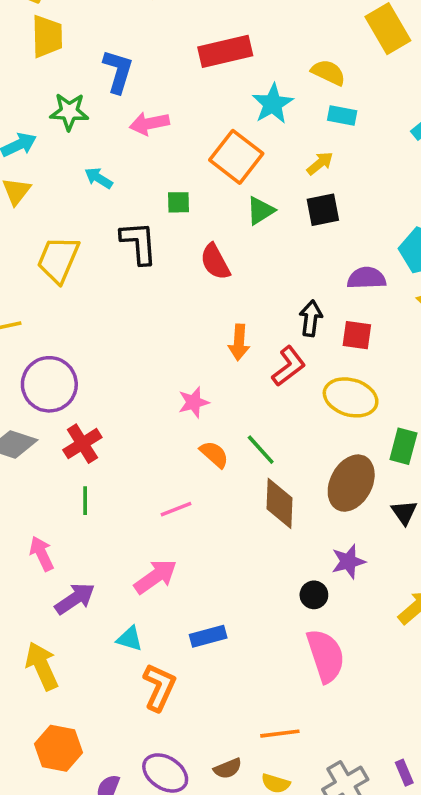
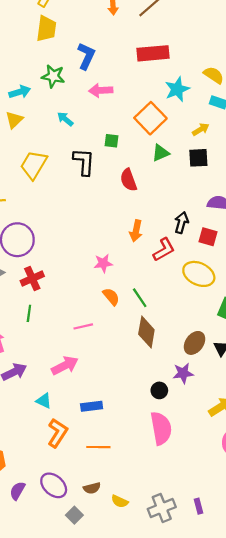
brown ellipse: (351, 483) -> (194, 343), moved, size x0.7
orange line: (280, 734) -> (98, 447), moved

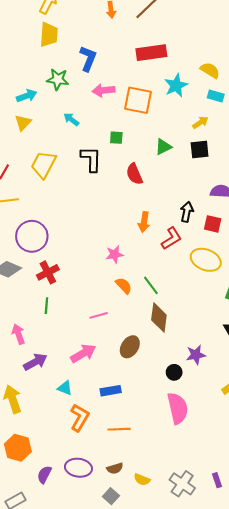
orange square: (150, 118) -> (138, 100), moved, turned -32
brown ellipse: (194, 343) -> (130, 347), moved
purple ellipse: (54, 485) -> (78, 468), turned -30
gray cross: (162, 508) -> (182, 484), turned -30
gray square: (74, 515) -> (111, 496), moved

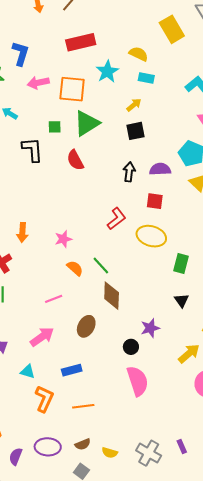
green triangle: (163, 147) -> (87, 123), moved, size x1.6
black arrow: (187, 212) -> (129, 172), moved
orange arrow: (144, 222) -> (22, 233), moved

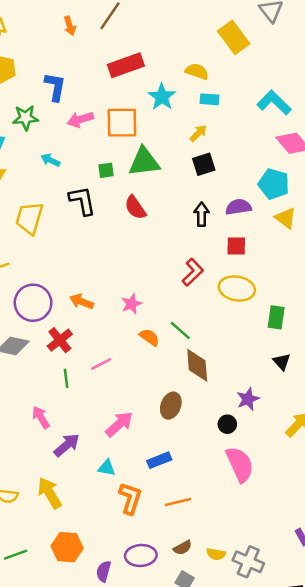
green triangle: (87, 123) -> (144, 162), turned 32
orange arrow: (22, 233) -> (81, 302), turned 114
pink line: (54, 299) -> (101, 364), moved
gray cross: (149, 453) -> (248, 562), moved

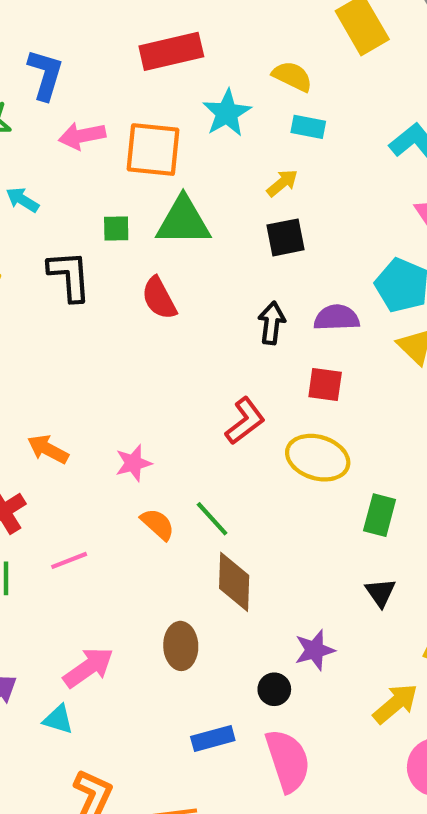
brown ellipse: (171, 406) -> (181, 646), turned -30
blue rectangle: (159, 460) -> (213, 739), moved
cyan triangle: (107, 468) -> (58, 719), moved

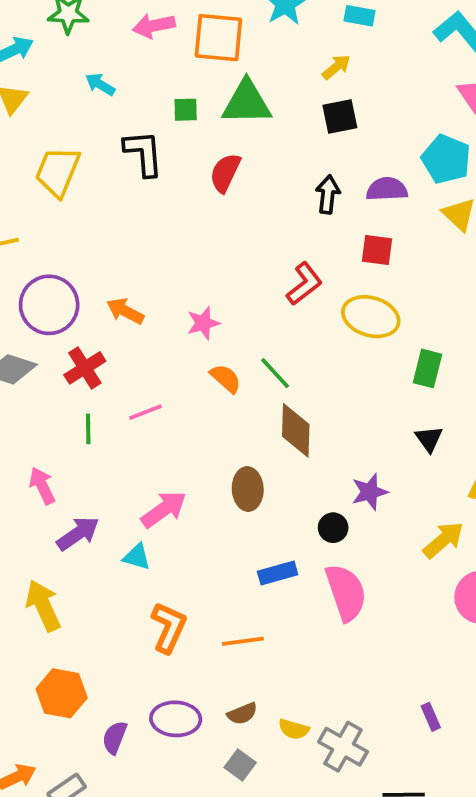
red semicircle: (159, 298) -> (225, 173), turned 54

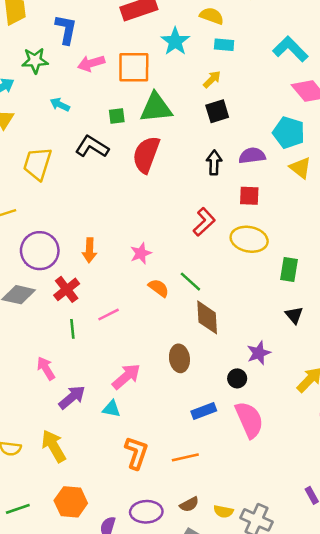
black L-shape: (143, 153) -> (92, 147), turned -48
red semicircle: (225, 173) -> (146, 155), size x1.4
orange arrow: (125, 311) -> (89, 250), turned -110

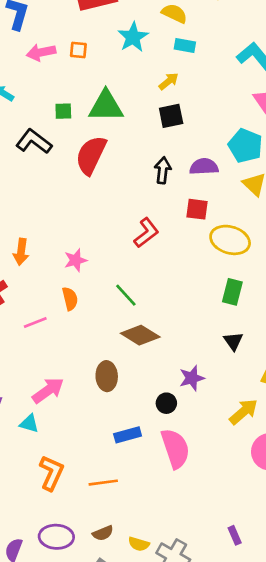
orange square: (134, 67) -> (78, 50), moved, size x0.5
yellow ellipse: (249, 239) -> (230, 240), moved
orange semicircle: (159, 288) -> (70, 299), moved, turned 35
brown diamond: (207, 317) -> (140, 335), turned -60

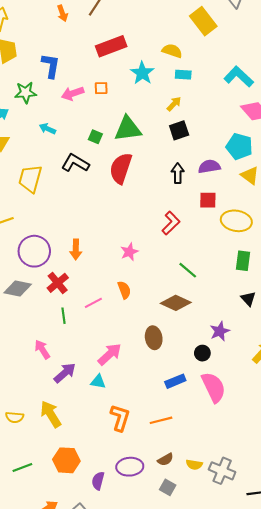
green square: (63, 111) -> (95, 137), turned 32
pink star: (76, 260) -> (129, 252), moved
green line: (126, 295) -> (188, 270), moved
orange semicircle: (70, 299) -> (124, 290), moved

